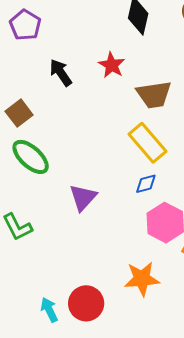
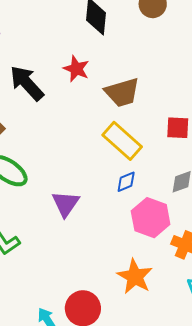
black arrow: (61, 73) -> (27, 83), size x1.4
orange star: (142, 279) -> (135, 277), turned -30

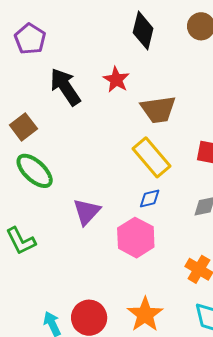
pink hexagon: (151, 218) -> (136, 238), moved
orange star: (135, 277) -> (145, 314), moved

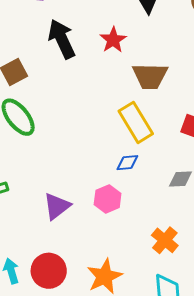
purple triangle: (87, 212) -> (57, 206), moved
pink hexagon: (136, 238) -> (108, 199), size x0.7

